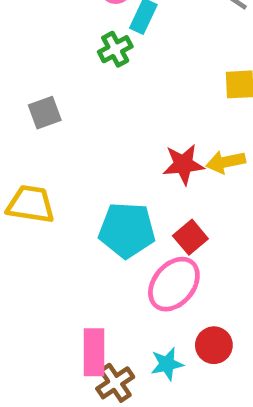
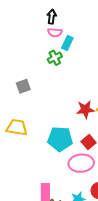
pink ellipse: (174, 284) -> (81, 163), turned 45

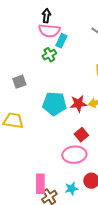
pink semicircle: (55, 32) -> (49, 31), size x1.5
cyan pentagon: (60, 139) -> (54, 104), moved

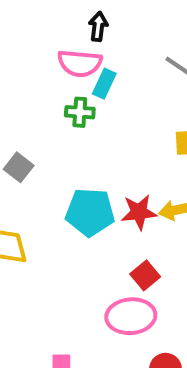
black arrow: (46, 16) -> (98, 27), moved
green cross: (49, 55) -> (80, 112), turned 32
gray square: (19, 82) -> (19, 167), turned -32

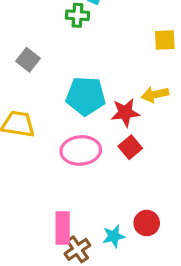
red star: (139, 212) -> (125, 113), moved
pink ellipse: (131, 316) -> (81, 150), moved

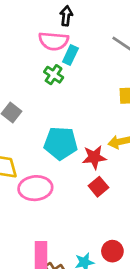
green cross: (77, 15) -> (54, 75), turned 30
pink ellipse: (81, 150) -> (35, 188), moved

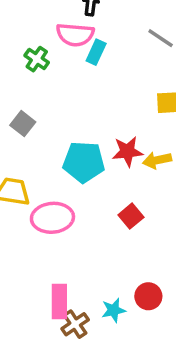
green cross: (54, 75) -> (37, 59), moved
red star: (94, 157) -> (127, 151), moved

